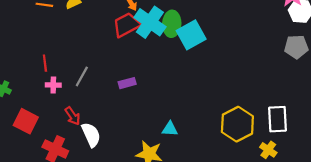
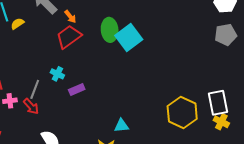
cyan cross: (150, 22) -> (57, 74), moved, size x0.5
red arrow: (73, 116) -> (31, 106), moved
yellow cross: (268, 150) -> (221, 122), moved

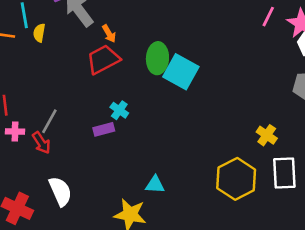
yellow semicircle: (17, 24) -> (39, 33), turned -56
cyan square: (129, 38) -> (181, 72), turned -32
cyan cross: (57, 74) -> (119, 110), moved
yellow cross: (221, 122) -> (267, 135), moved

